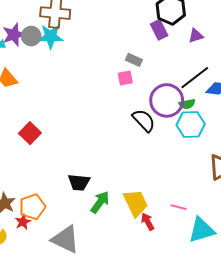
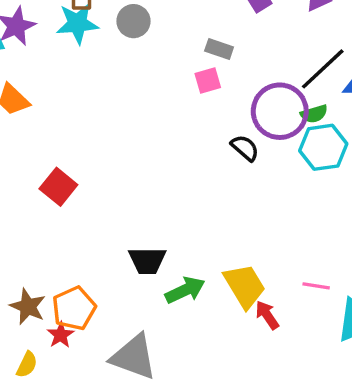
gray circle: (31, 36) -> (133, 21), moved
black semicircle: (144, 120) -> (245, 148), size x0.7
green arrow: (100, 202) -> (185, 290), turned 35

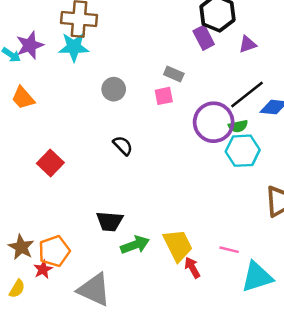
gray circle: (133, 21) -> (114, 89), moved
black semicircle: (245, 148) -> (123, 146), moved

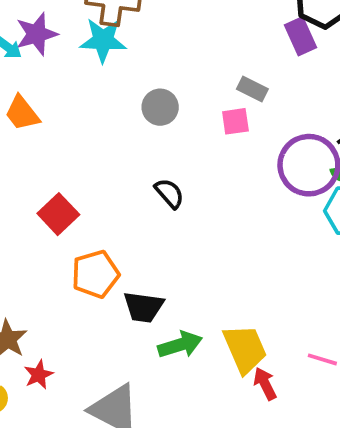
orange pentagon: (54, 251) -> (95, 274), moved

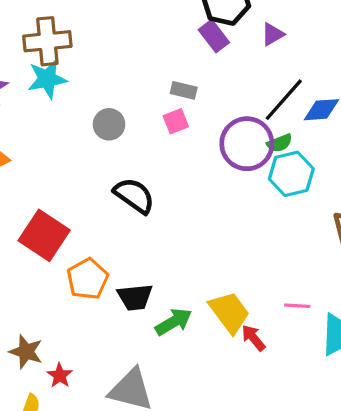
black semicircle: (169, 193) -> (134, 196), size x1.5
red square: (58, 214) -> (44, 235), size x1.4

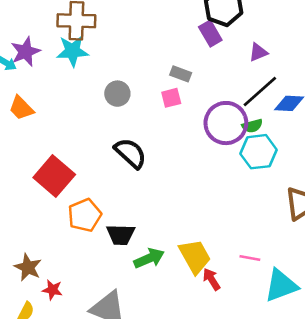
purple triangle: (273, 34) -> (258, 52), moved
red star: (60, 376) -> (52, 290), turned -30

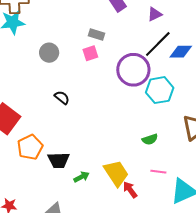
green semicircle: (252, 126) -> (150, 139), moved
black semicircle: (130, 153) -> (62, 98), size x0.6
green arrow: (149, 258) -> (81, 177), size x0.7

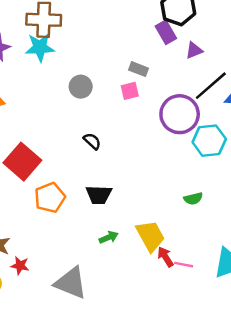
purple triangle: (155, 14) -> (194, 50), moved
black trapezoid: (59, 160) -> (99, 195), moved
pink line: (158, 172) -> (184, 265), moved

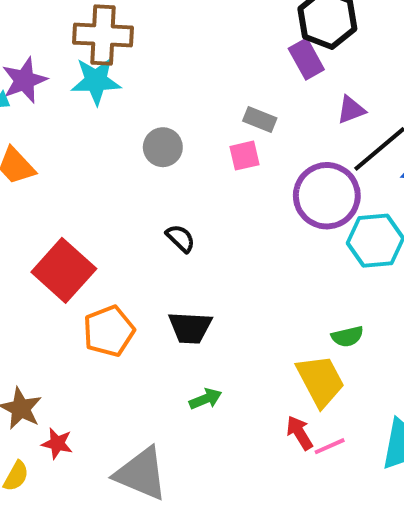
purple triangle: (194, 50) -> (351, 110), moved
yellow trapezoid: (150, 236) -> (320, 381), moved
pink line: (184, 265) -> (330, 446), turned -36

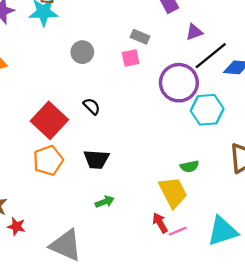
red square: (64, 270) -> (49, 120), moved

